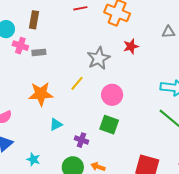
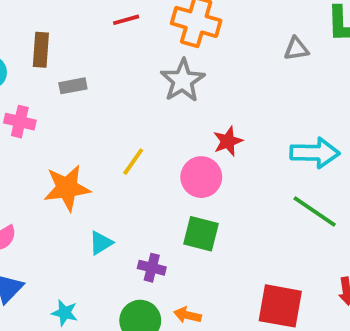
pink cross: (20, 46) -> (20, 122), moved
red star: (131, 46) -> (228, 141), moved
gray rectangle: (39, 52) -> (73, 86), moved
gray star: (99, 58) -> (183, 81), moved

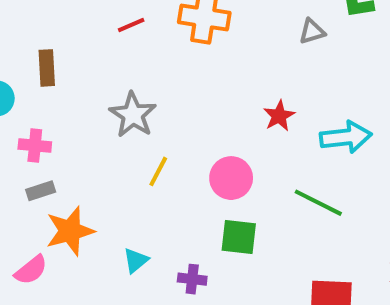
gray star: (183, 81) -> (133, 115), moved
gray rectangle: (73, 86) -> (41, 191), moved
red star: (228, 141) -> (279, 116), moved
orange star: (67, 188) -> (70, 231), moved
green line: (315, 211) -> (318, 203), moved

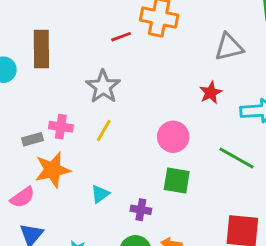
red line: (131, 25) -> (121, 37), moved
gray triangle: (312, 31) -> (229, 47), moved, size x1.5
brown rectangle: (47, 68) -> (41, 49), size x1.4
pink cross: (35, 145) -> (61, 127), moved
yellow line: (158, 171) -> (104, 131), moved

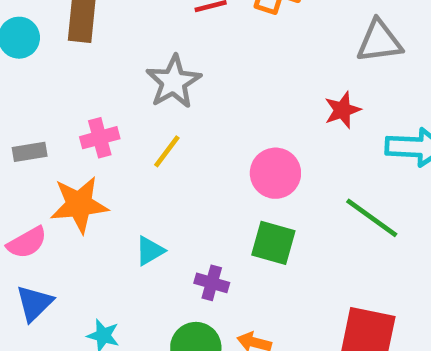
pink cross: (61, 127) -> (100, 138), turned -30
gray rectangle: (32, 139) -> (30, 152), moved

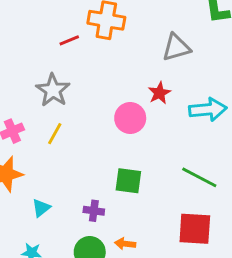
pink circle: (275, 173) -> (130, 118), moved
green line: (372, 218) -> (199, 177), moved
cyan triangle: (150, 251) -> (41, 208), moved

